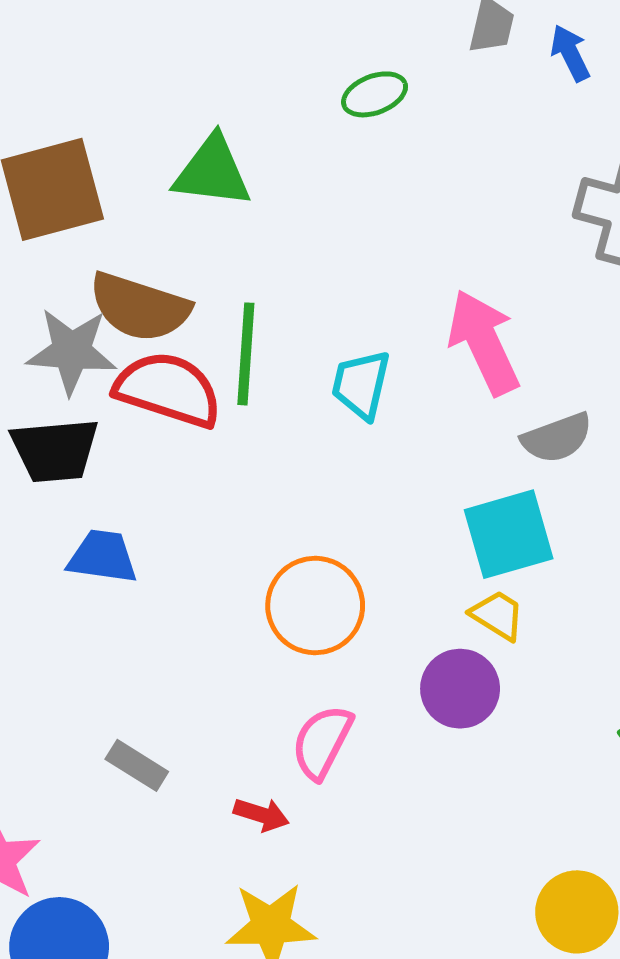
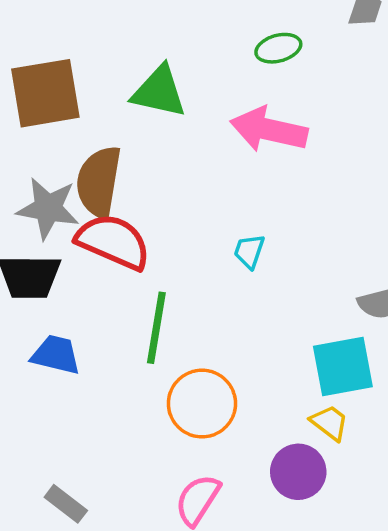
brown semicircle: (140, 307) -> (99, 182), turned 76
pink arrow: (484, 342) -> (269, 130), moved, turned -58
green line: (246, 354) -> (156, 328), moved
cyan trapezoid: (361, 385) -> (249, 251), size x0.7

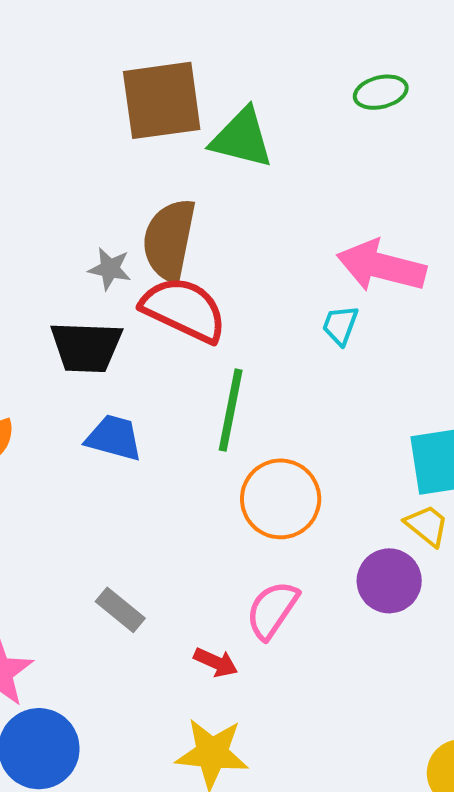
brown square: (45, 93) -> (162, 100), moved
pink arrow: (269, 130) -> (381, 266), moved
gray star: (48, 208) -> (110, 269), size x0.6

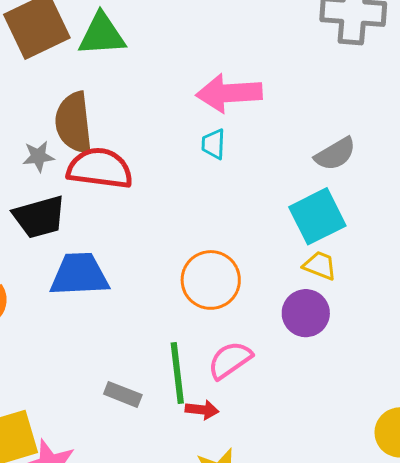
green line: (231, 410) -> (177, 373), moved
blue trapezoid: (114, 438) -> (79, 275), size x1.4
pink semicircle: (272, 610) -> (230, 360), turned 39

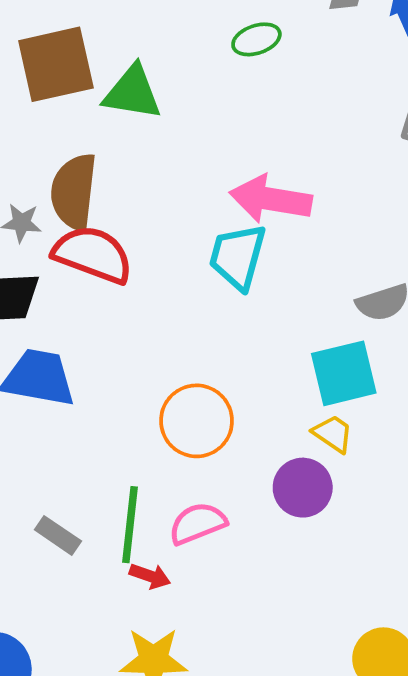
cyan trapezoid: (213, 144) -> (238, 257), size x1.8

